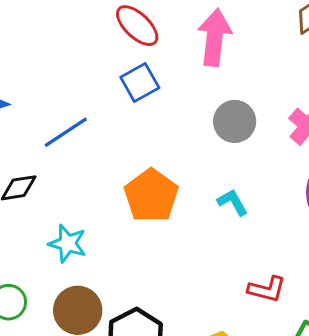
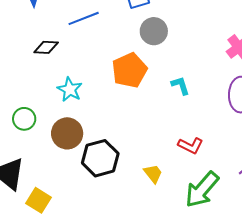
gray circle: (235, 121) -> (154, 31), moved

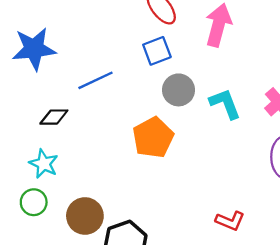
cyan L-shape: (180, 86) -> (225, 104), moved, size x1.4
cyan star: (70, 89) -> (44, 164), moved

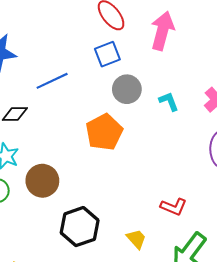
cyan L-shape: (225, 104) -> (169, 101), size x0.7
brown circle: (85, 216) -> (42, 181), moved

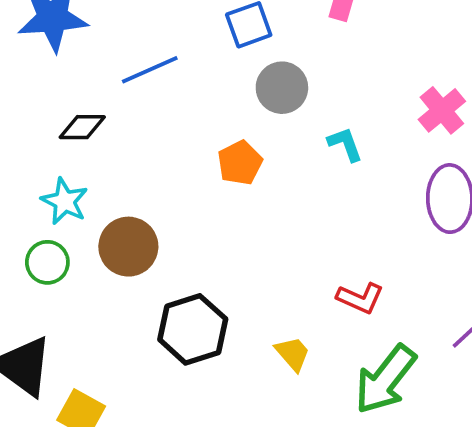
cyan L-shape: (169, 101) -> (345, 144), moved
orange pentagon: (104, 132) -> (240, 163), size x0.7

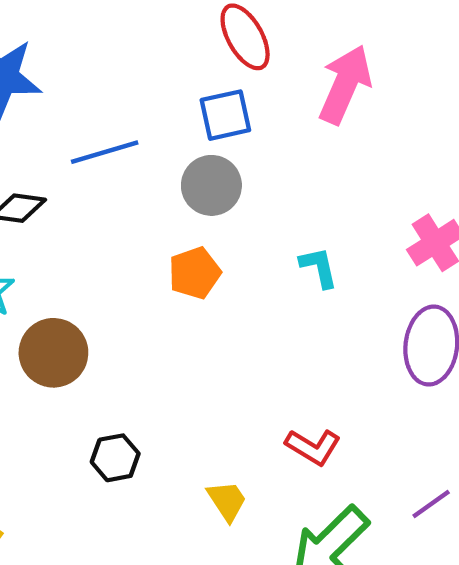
gray circle: (282, 88) -> (211, 185), moved
black hexagon: (193, 329) -> (115, 458), size x0.6

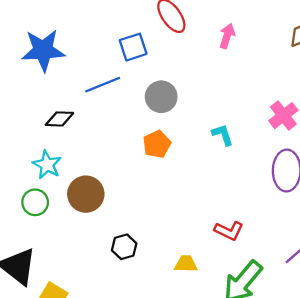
pink arrow: (345, 84) -> (227, 36), size x0.6
blue square: (225, 115) -> (133, 47), moved
yellow trapezoid: (227, 501) -> (186, 264), turned -50

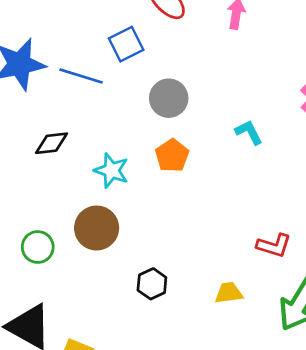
blue line: (103, 85) -> (81, 76), moved, turned 48
cyan star: (47, 165) -> (111, 170), moved

